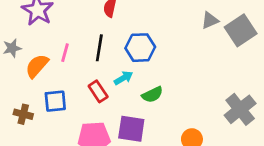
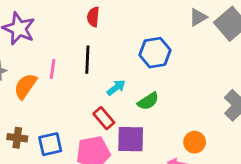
blue hexagon: (140, 48) -> (155, 53), moved
red rectangle: (98, 91) -> (104, 118), moved
blue square: (55, 101) -> (50, 144), moved

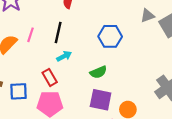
cyan arrow: (116, 88) -> (64, 56), moved
red rectangle: (104, 118) -> (50, 77), moved
purple square: (131, 139) -> (101, 100), moved

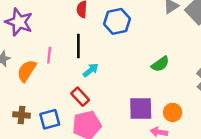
blue hexagon: (110, 36) -> (117, 21), moved
green semicircle: (98, 72) -> (160, 64), moved

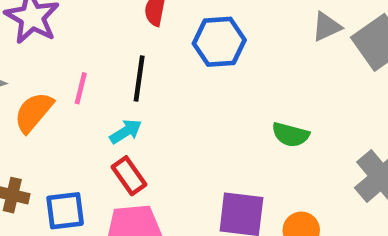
green semicircle: (160, 64) -> (290, 135), turned 42
cyan arrow: (91, 70) -> (126, 131), moved

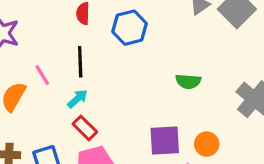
pink line: (81, 88) -> (42, 75), turned -35

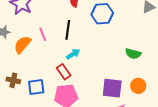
cyan arrow: (78, 99) -> (73, 54), moved
orange circle: (207, 144) -> (138, 86), moved

